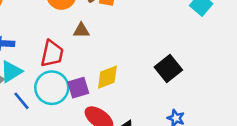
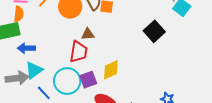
red trapezoid: (52, 54) -> (79, 52), moved
black square: (168, 68) -> (154, 31), moved

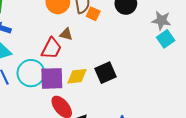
black square: (154, 31) -> (105, 73), moved
purple square: (88, 80) -> (52, 78), size x1.4

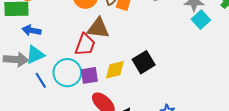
brown triangle: (66, 34) -> (98, 28), size x1.6
purple square: (52, 78) -> (89, 75), size x0.7

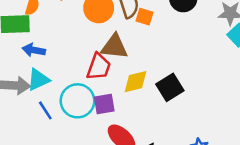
yellow diamond: (115, 70) -> (135, 82), moved

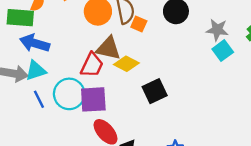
blue arrow: (34, 50) -> (35, 43), size x1.4
yellow diamond: (135, 82) -> (126, 64), moved, turned 35
purple square: (104, 104) -> (93, 99), size x1.4

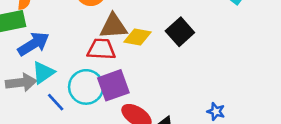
blue arrow: (35, 43) -> (34, 44), turned 148
red trapezoid: (92, 65) -> (101, 49), turned -96
black square: (155, 91) -> (180, 32), moved

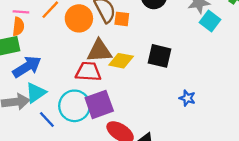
black square: (180, 32) -> (160, 56), turned -35
blue star: (216, 111) -> (187, 98), moved

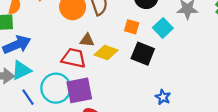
orange square: (122, 19) -> (132, 27), moved
cyan square: (210, 21) -> (163, 28), moved
brown triangle: (99, 51) -> (87, 40), size x0.6

